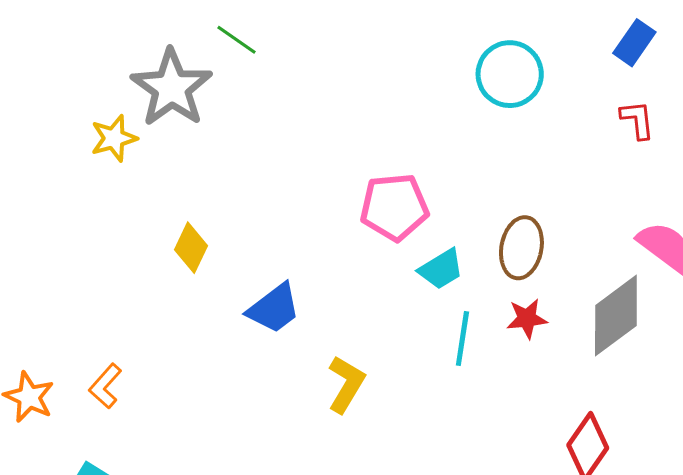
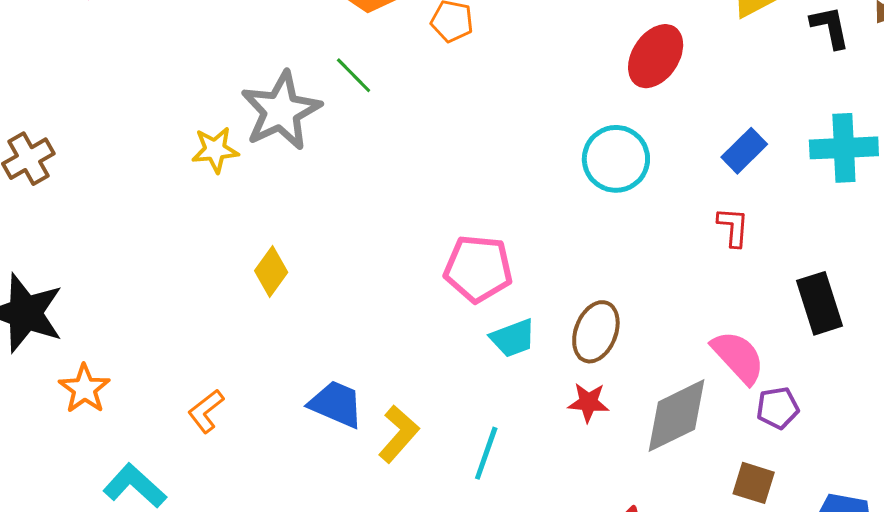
blue trapezoid: (274, 308) -> (336, 404), moved, turned -130
cyan line: (462, 338) -> (486, 453), moved
orange L-shape: (105, 386) -> (206, 411), moved

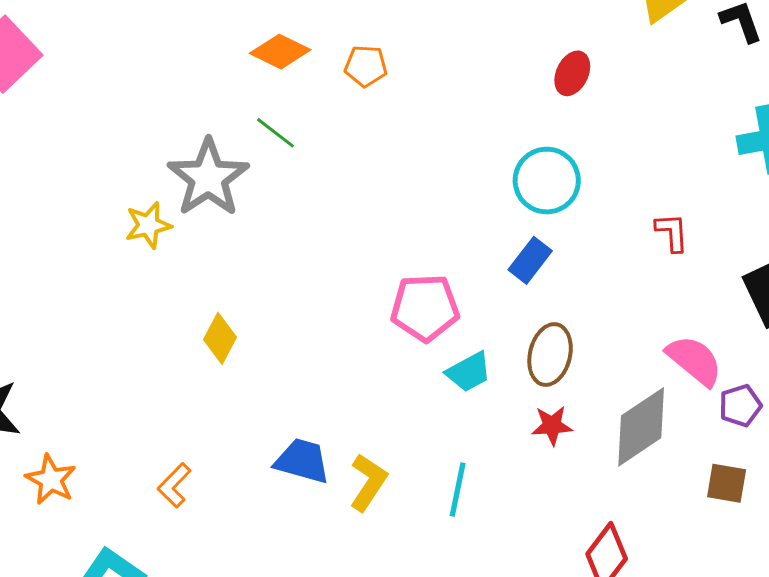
red ellipse: (656, 56) -> (572, 73), size x0.7
blue rectangle: (744, 151) -> (530, 260), moved

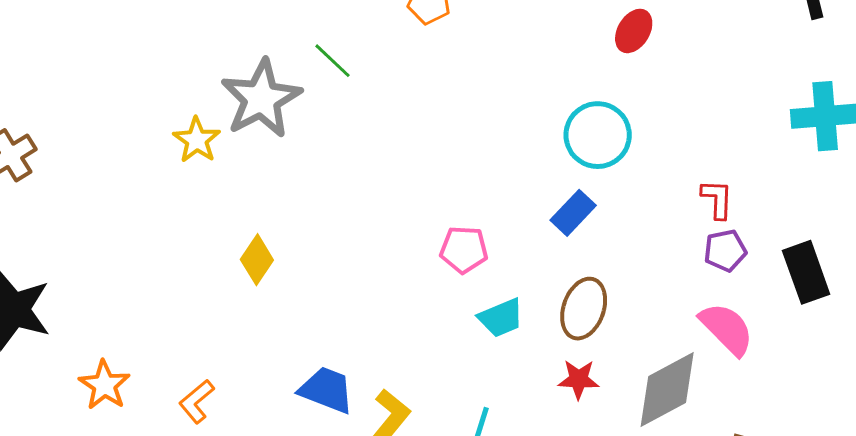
yellow star: (148, 225) -> (197, 140), turned -30
pink pentagon: (425, 308) -> (464, 250), size x0.7
purple pentagon: (740, 406) -> (725, 251), moved
orange star: (51, 480) -> (104, 385), moved

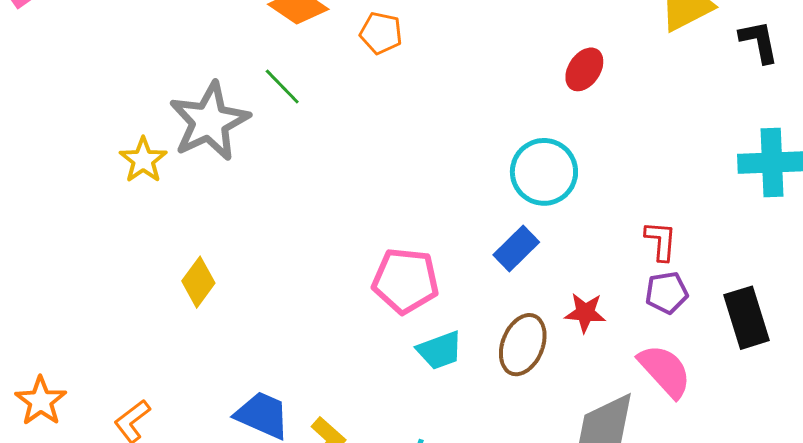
pink pentagon: (464, 250) -> (405, 281), size x1.4
red star: (579, 379) -> (585, 313), moved

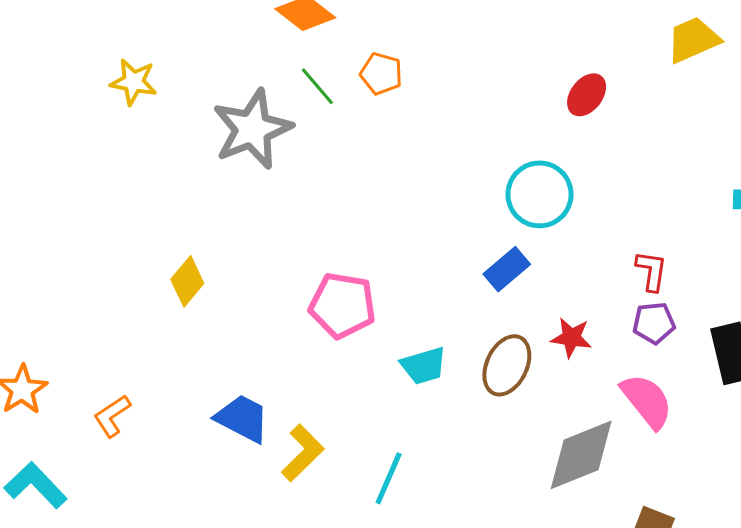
orange pentagon: (381, 33) -> (381, 74), moved
green line: (282, 86) -> (317, 86), moved
gray star: (209, 121) -> (252, 129), moved
yellow star: (143, 160) -> (134, 82), moved, turned -30
pink pentagon: (405, 281) -> (342, 305), moved

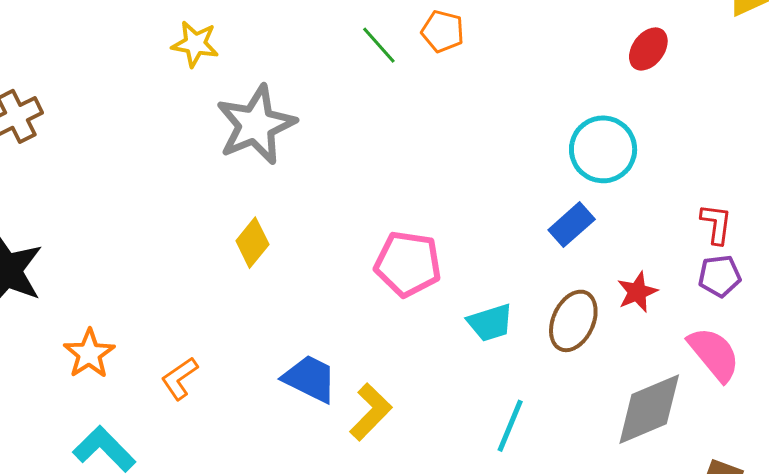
gray star: (252, 129) -> (256, 125), moved
red star: (571, 338) -> (637, 292), turned -30
cyan line: (389, 478) -> (510, 426), moved

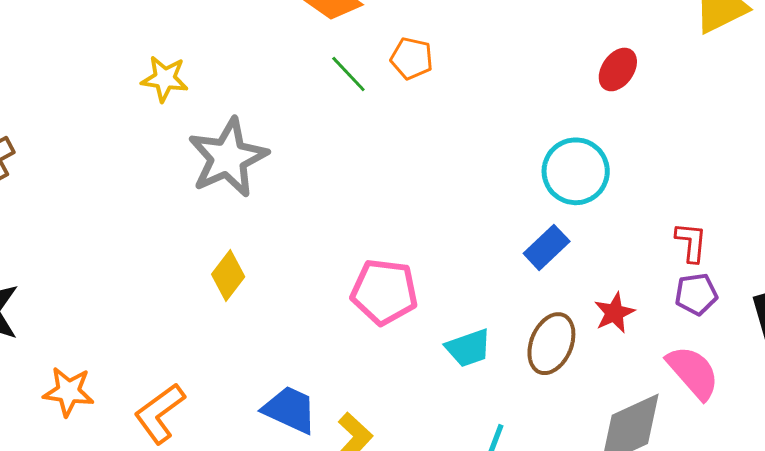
orange star: (89, 354) -> (68, 392), turned -30
orange L-shape: (180, 378) -> (160, 413), size x1.4

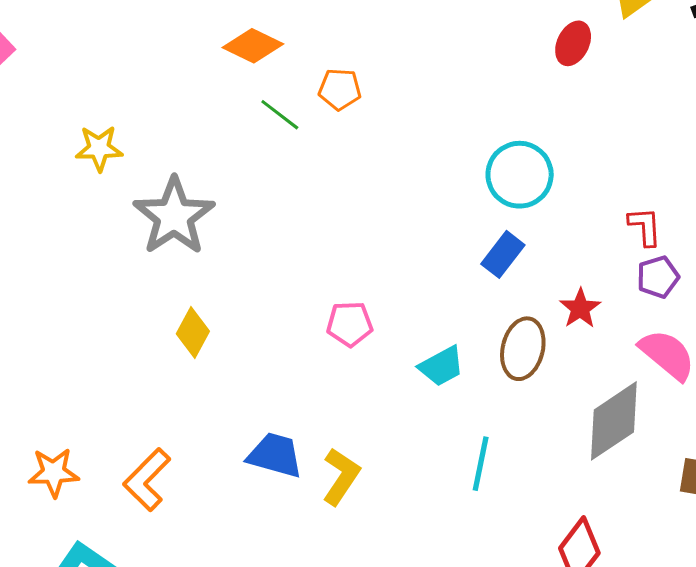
red ellipse: (618, 69) -> (573, 43), moved
pink pentagon: (384, 292) -> (350, 324), size x0.7

